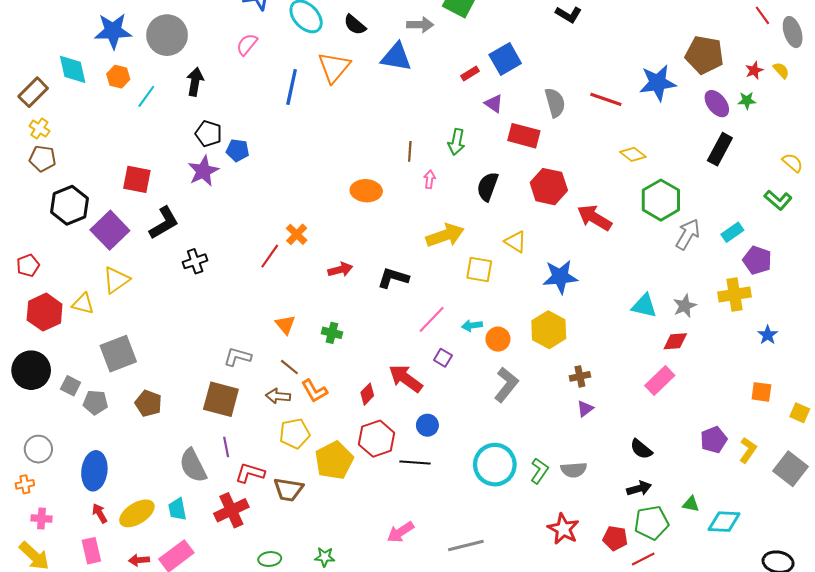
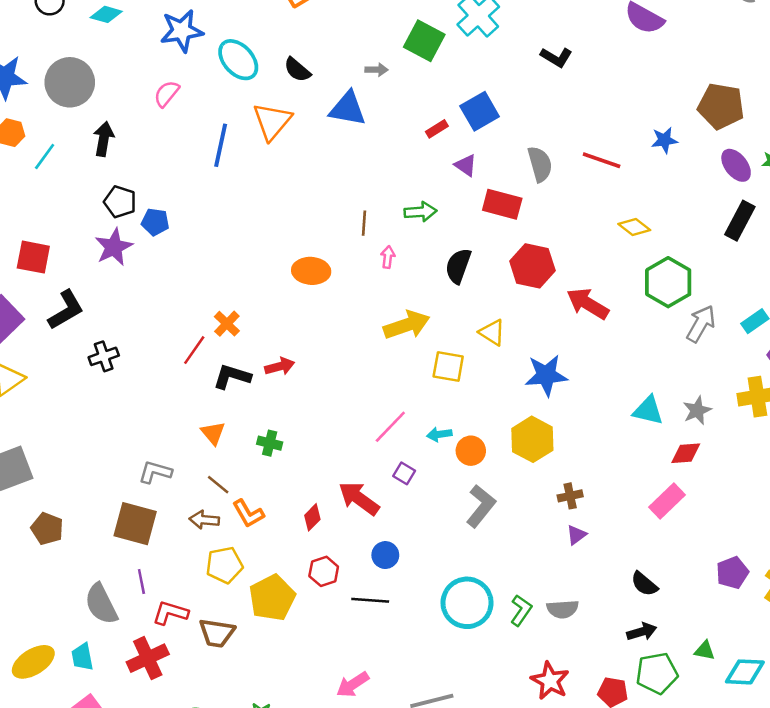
gray arrow: (420, 25) -> (377, 70), size x0.7
blue star: (658, 83) -> (664, 140), size x0.6
green arrow: (456, 142) -> (421, 212), turned -105
black L-shape: (393, 278) -> (232, 377), moved
red hexagon: (377, 439) -> (324, 571), size x0.7

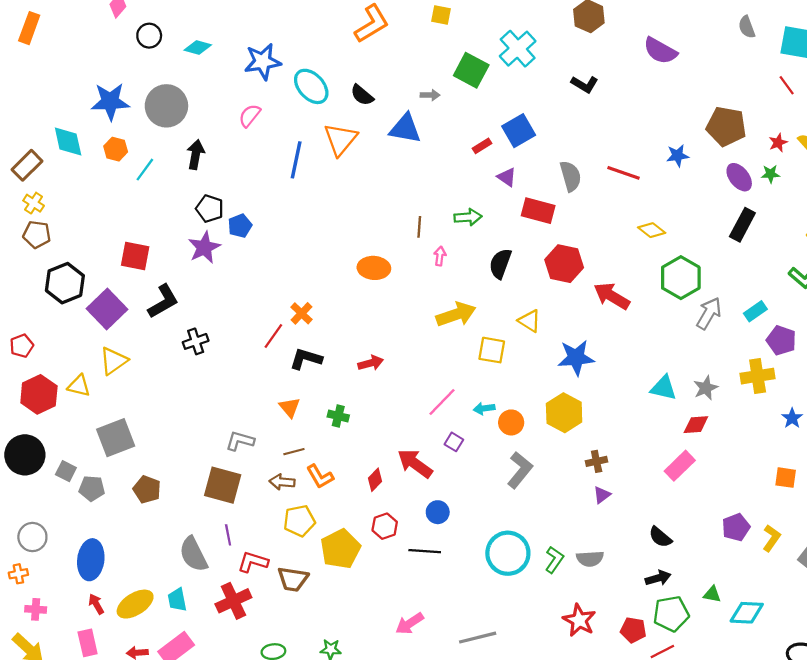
blue pentagon: (155, 222) -> (240, 226), turned -30
red arrow: (280, 366) -> (371, 363), moved
brown line: (218, 485) -> (294, 452), turned -54

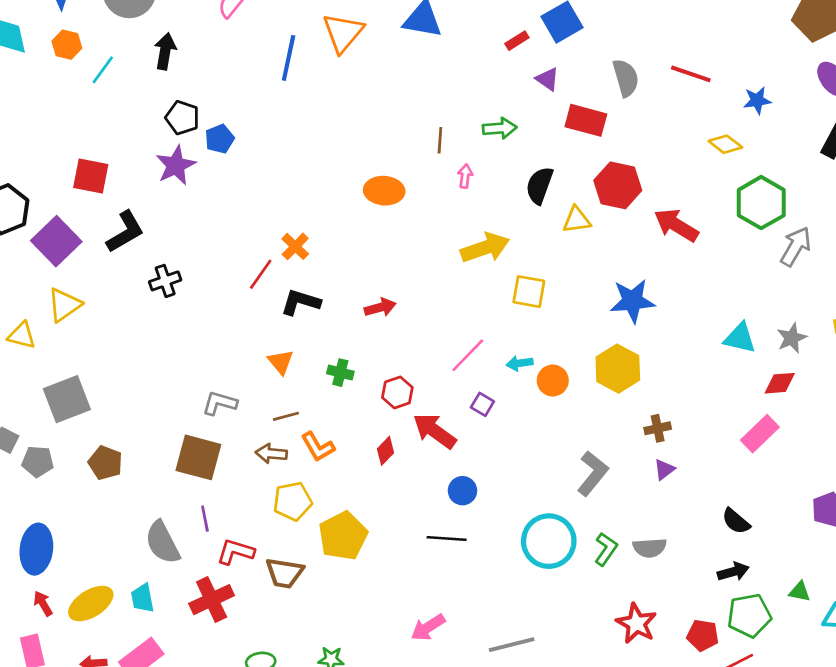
blue star: (678, 156) -> (757, 100), moved
yellow triangle: (530, 321) -> (577, 220), moved, turned -40
gray L-shape: (520, 470) -> (593, 473), moved
red hexagon: (385, 526) -> (397, 392), moved

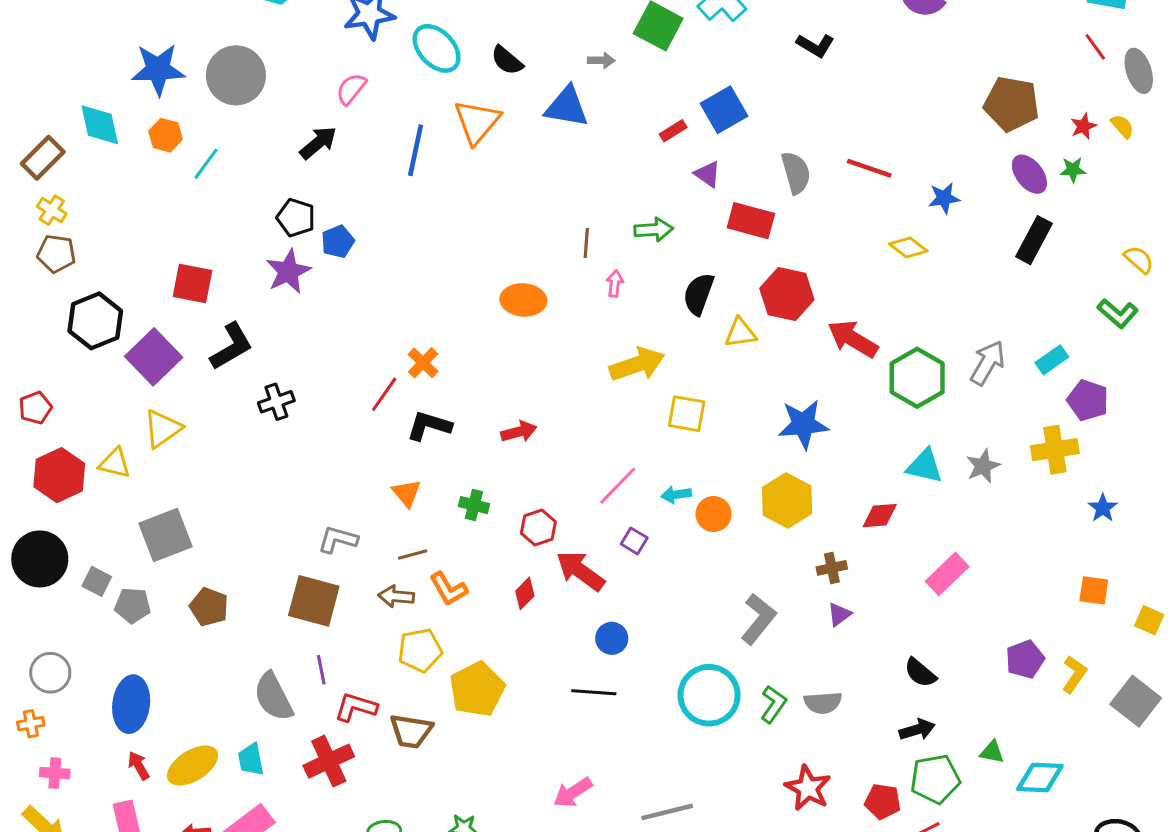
black arrow: (165, 51) -> (318, 143), moved, turned 40
green hexagon: (761, 203) -> (917, 378), moved
red diamond: (780, 383) -> (880, 516), moved

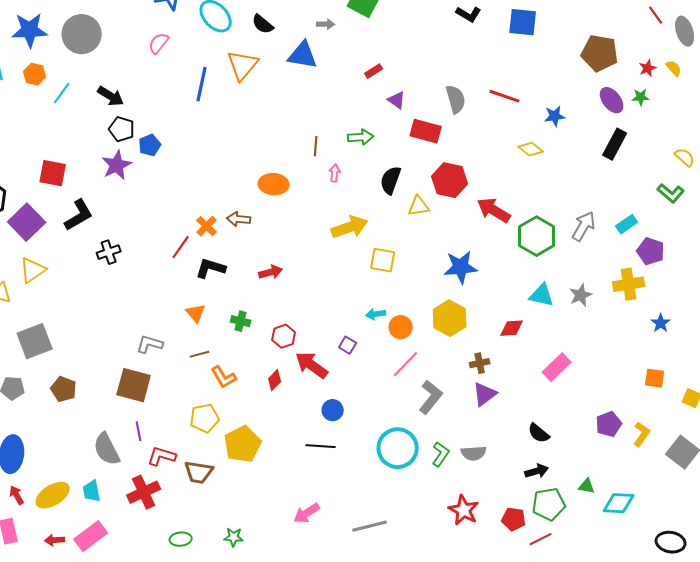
blue square: (724, 110) -> (523, 22), moved, turned 36
black arrow: (318, 143) -> (111, 96), moved, turned 72
pink line: (618, 486) -> (406, 364), moved
brown arrow: (396, 596) -> (239, 219), moved
purple triangle: (839, 614) -> (485, 394), size x1.5

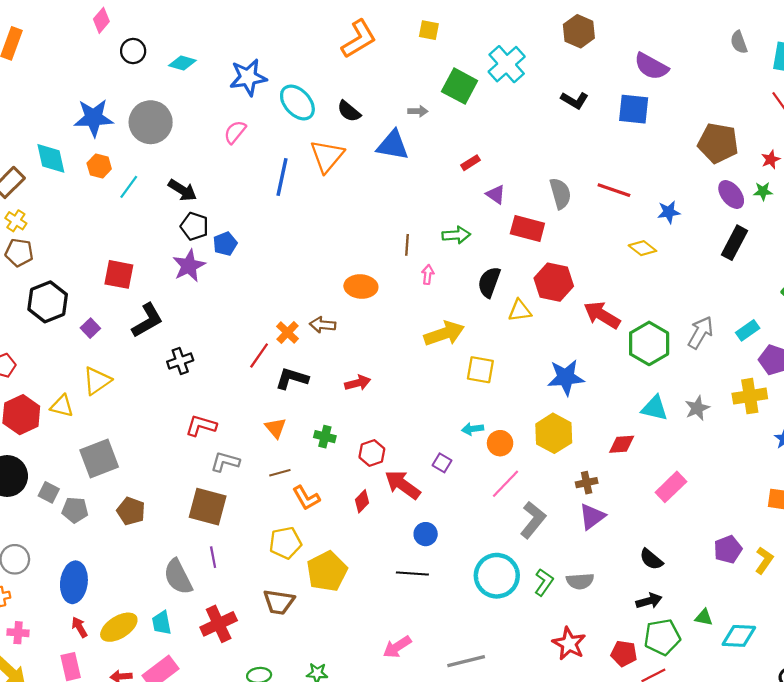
purple square: (27, 222) -> (90, 328), size x0.5
red L-shape: (162, 456) -> (201, 426), moved

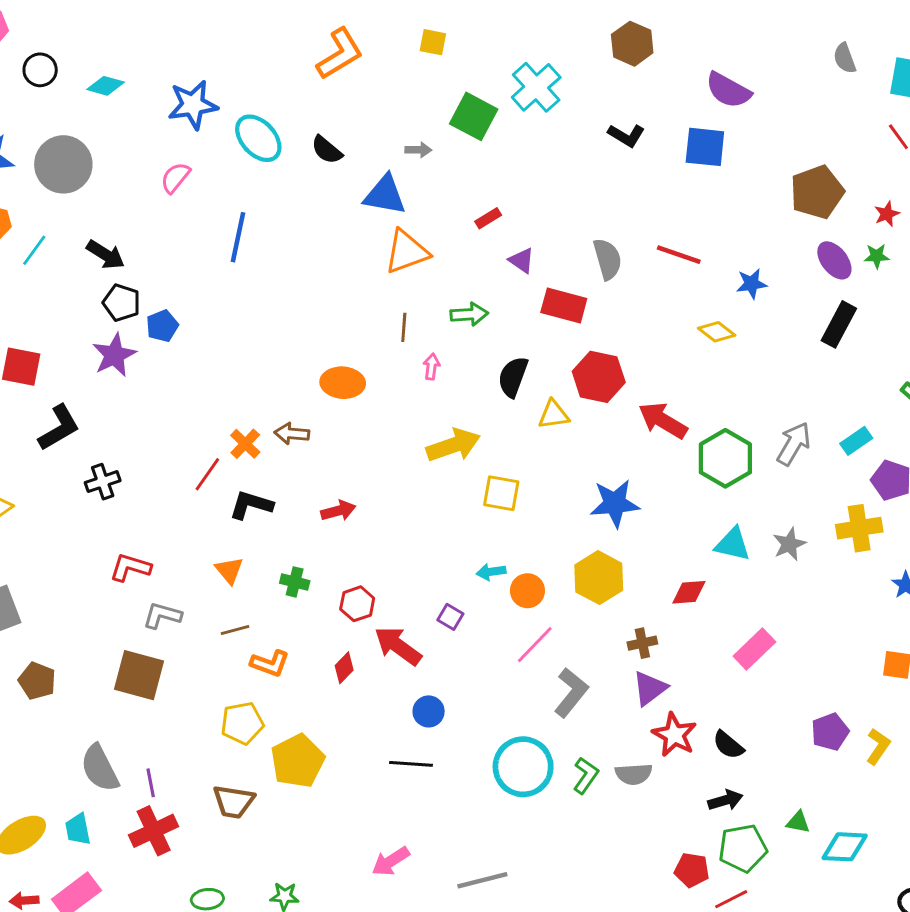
brown pentagon: (718, 143) -> (817, 192), turned -30
orange triangle: (327, 156) -> (407, 252), moved, turned 30
orange L-shape: (306, 498) -> (270, 663), turned -40
purple line: (213, 557) -> (151, 783), moved
red star: (569, 644) -> (674, 735), moved

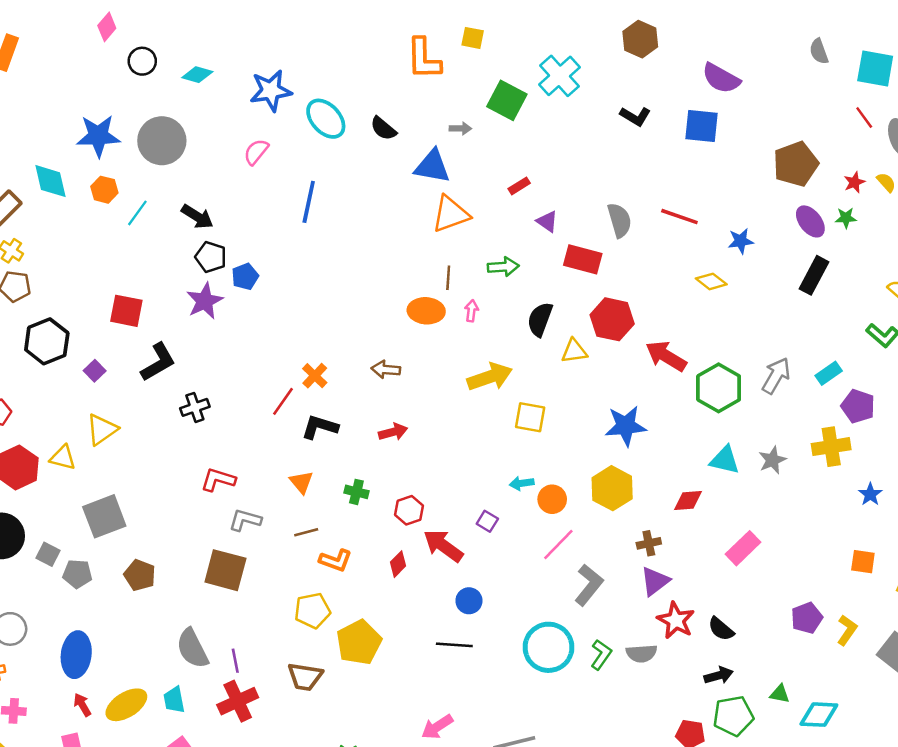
orange L-shape: (340, 54) -> (424, 59), moved, turned 120
orange ellipse: (343, 383) -> (426, 311), moved
brown arrow: (292, 434) -> (386, 370), moved

